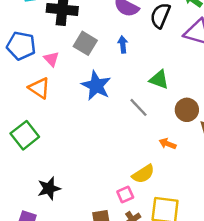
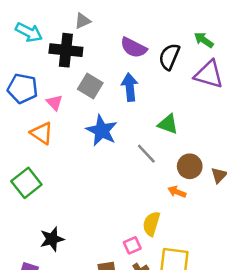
blue arrow: (123, 45) -> (130, 87), size x1.5
brown circle: (187, 110) -> (190, 166), moved
yellow semicircle: (143, 174) -> (151, 224), turned 140

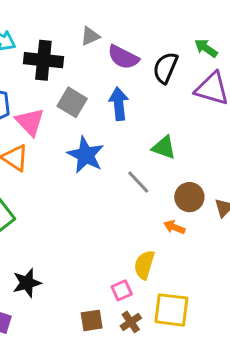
gray triangle: (83, 21) -> (90, 36), moved
pink triangle: (54, 103) -> (30, 122), size x1.5

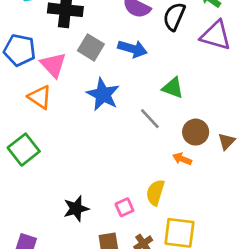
blue arrow: (119, 104) -> (132, 49), turned 112
black star: (27, 283) -> (76, 209), moved
pink square: (122, 290) -> (124, 207), moved

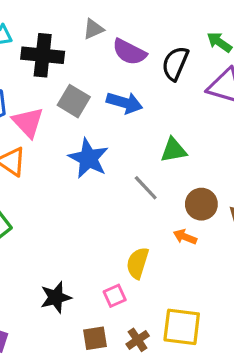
green triangle: (173, 88) -> (174, 150), turned -30
yellow semicircle: (155, 192) -> (138, 263), moved

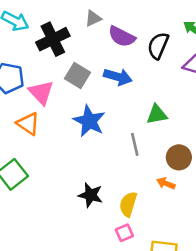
black cross: (43, 55) -> (53, 39), turned -32
gray line: (146, 188) -> (135, 144), turned 30
pink square: (115, 296) -> (124, 233), moved
black star: (56, 297) -> (91, 195), moved, turned 30

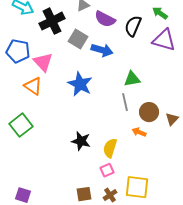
gray square: (78, 76) -> (78, 39), moved
gray line: (135, 144) -> (125, 102), moved

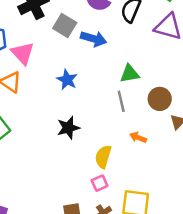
blue star: (80, 84) -> (67, 80), size x0.7
brown circle: (149, 112) -> (160, 99), moved
black star: (81, 141) -> (68, 128), moved, turned -30

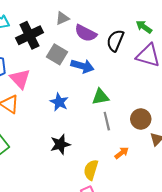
green triangle: (130, 74) -> (100, 97), moved
orange arrow: (138, 137) -> (122, 153), turned 120

